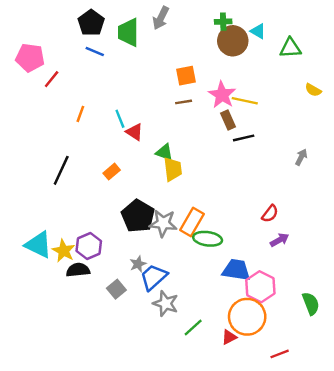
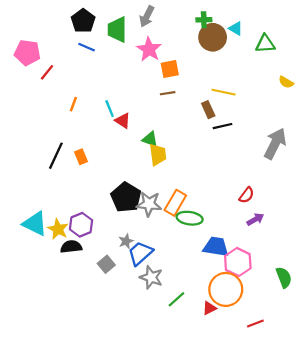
pink star: (222, 95) -> (149, 49), moved
gray arrow: (301, 157) -> (275, 144), size x2.0
orange rectangle: (112, 172) -> (81, 157), moved, turned -72

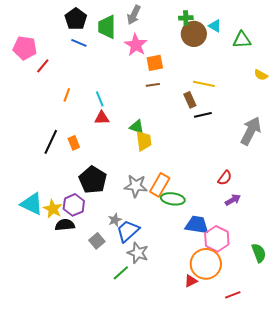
red triangle: (123, 121) -> (102, 118), moved, turned -35
black pentagon: (126, 197) -> (93, 180), moved
green line: (176, 299) -> (121, 273), moved

